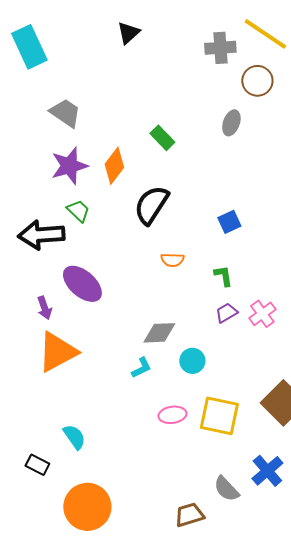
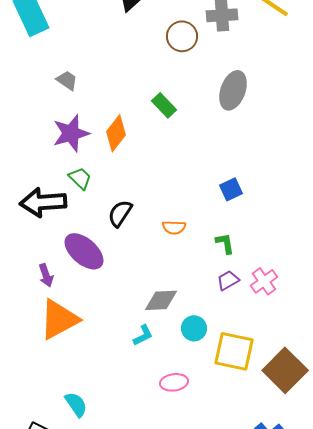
brown circle: (257, 81) -> (182, 36), moved
gray trapezoid: (65, 113) -> (67, 80), size x0.7
gray ellipse: (231, 123) -> (233, 90), size x1.5
black semicircle: (151, 205) -> (120, 213), moved, size x0.7
yellow square: (219, 416) -> (234, 351), moved

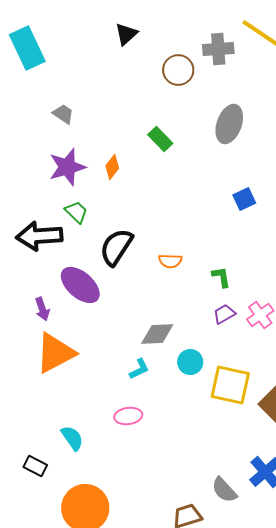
orange diamond: (116, 133) -> (112, 167), size x0.7
blue square: (231, 189) -> (244, 199), moved
black semicircle: (120, 213) -> (116, 247), size x1.4
pink ellipse: (174, 382) -> (128, 416), moved

